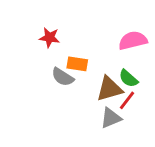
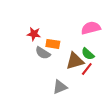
red star: (50, 38) -> (34, 34), moved
gray triangle: (111, 118) -> (60, 87), moved

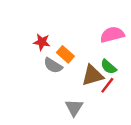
orange rectangle: (53, 44) -> (65, 54), turned 32
gray triangle: (60, 87) -> (74, 107), turned -35

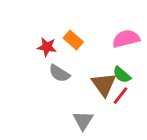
orange rectangle: (65, 54) -> (73, 40), moved
brown triangle: (92, 75) -> (104, 84), turned -50

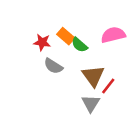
green semicircle: (122, 75) -> (80, 45), moved
gray triangle: (83, 121) -> (91, 103), moved

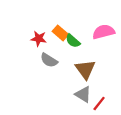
red line: (108, 86) -> (99, 103), moved
gray triangle: (91, 103) -> (83, 94), turned -30

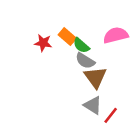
gray semicircle: (49, 60) -> (85, 61), moved

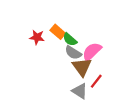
pink semicircle: (116, 35) -> (92, 52), moved, turned -30
red line: (111, 115) -> (96, 81), moved

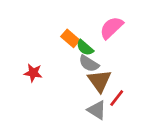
red star: (37, 37) -> (33, 73), moved
pink semicircle: (92, 52) -> (111, 28), moved

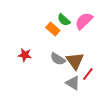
green semicircle: (85, 48) -> (64, 20), moved
gray semicircle: (89, 64) -> (58, 59), moved

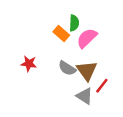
green semicircle: (64, 20) -> (74, 23), turned -128
pink semicircle: (84, 21) -> (87, 38), moved

